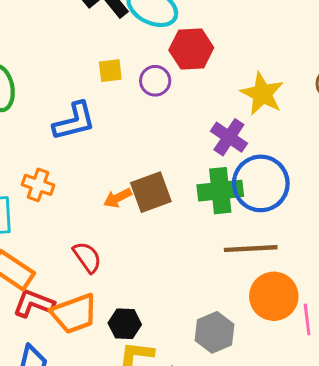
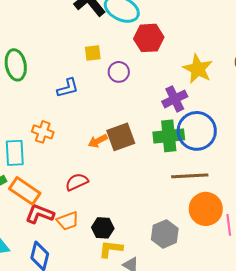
purple circle: (155, 81) -> (119, 72), moved
blue L-shape: (74, 121) -> (68, 88), size x0.7
purple cross: (229, 137) -> (175, 99), turned 30
red semicircle: (87, 257) -> (77, 182), turned -80
orange trapezoid: (74, 314) -> (68, 221), size x0.7

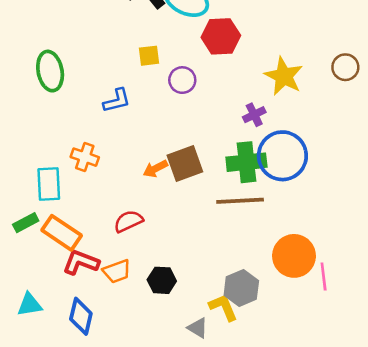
purple cross: (175, 99) -> (254, 115), size x0.7
brown line: (190, 176) -> (240, 201), moved
yellow L-shape: (111, 249) -> (223, 307), moved, turned 60

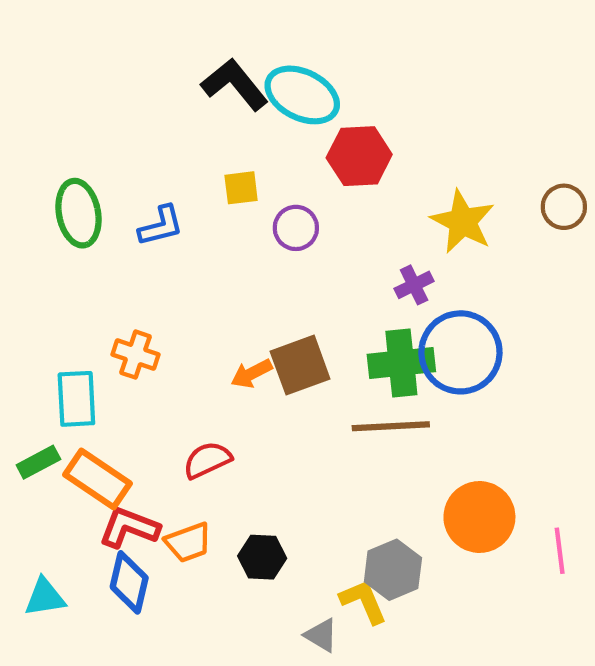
blue L-shape: (117, 101) -> (161, 226), moved
pink line: (324, 276) -> (560, 551), moved
blue diamond: (81, 316) -> (129, 582), moved

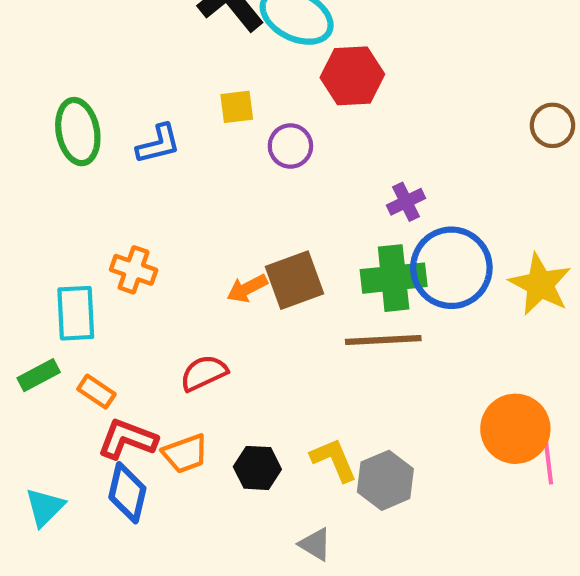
yellow star: (463, 222) -> (540, 284), moved
orange rectangle: (98, 479) -> (96, 392), size x0.6
orange circle: (479, 517) -> (515, 429), moved
cyan triangle: (45, 597) -> (45, 507), turned -36
yellow L-shape: (363, 601) -> (334, 460), moved

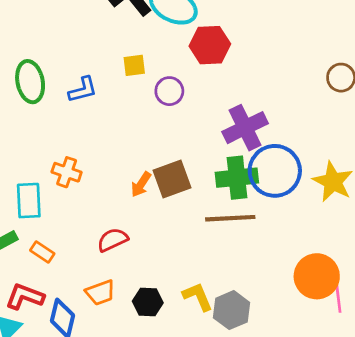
purple cross: (406, 202) -> (245, 128), size x1.8
orange arrow: (247, 288) -> (141, 184), turned -30
red L-shape: (127, 439) -> (25, 297), moved

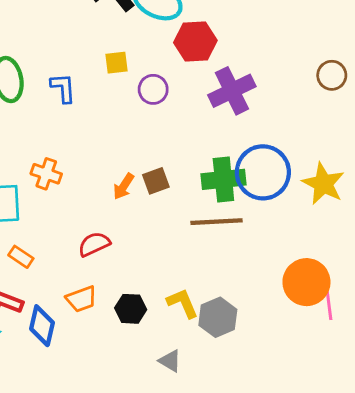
blue L-shape: (83, 90) -> (63, 88), turned -80
purple cross: (245, 128) -> (232, 91), moved
brown square: (172, 179) -> (156, 181), size x0.7

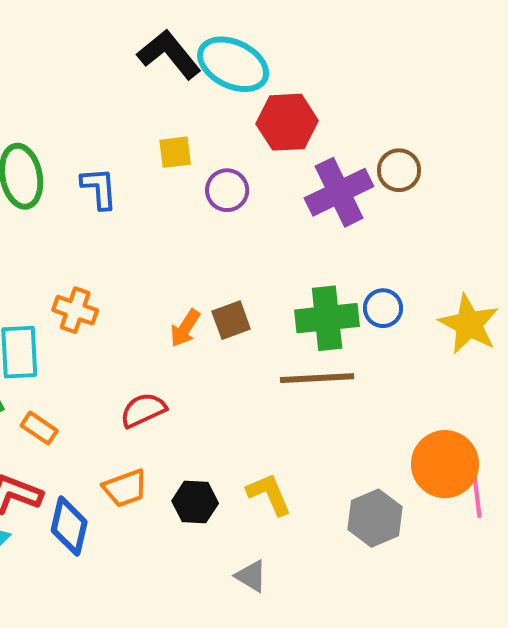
brown circle: (332, 75) -> (399, 170), moved
blue circle: (263, 172) -> (383, 308), size x0.5
gray hexagon: (218, 317) -> (375, 518), moved

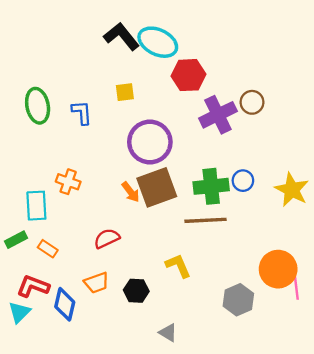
purple circle: (227, 190) -> (150, 142), moved, size x1.8
brown square: (231, 320) -> (157, 187), size x1.8
orange arrow: (185, 328) -> (131, 192), turned -70
yellow L-shape: (269, 494) -> (178, 266), moved

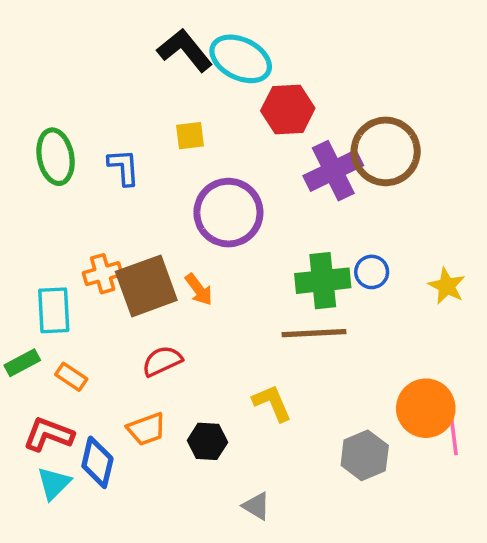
brown circle: (252, 102) -> (386, 151), size x1.8
orange cross: (68, 182) -> (103, 274), turned -35
brown square: (157, 187) -> (146, 286), moved
yellow star: (292, 190) -> (447, 286), size x0.7
cyan triangle: (19, 312) -> (54, 483), moved

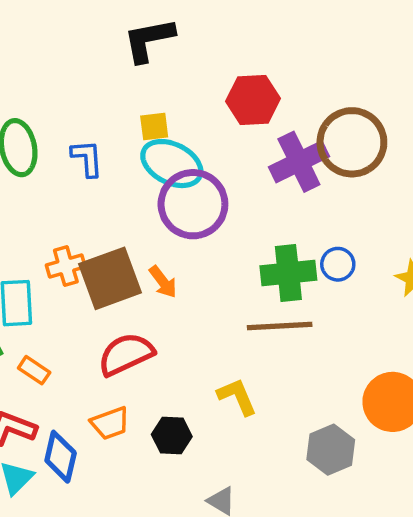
black L-shape: (185, 50) -> (149, 40), turned -62
cyan ellipse: (241, 59) -> (172, 164), moved
red semicircle: (162, 361) -> (126, 354), size x1.4

